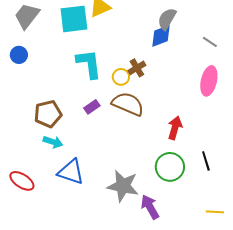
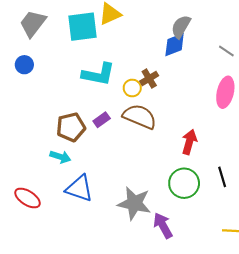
cyan L-shape: (89, 64) -> (98, 74), turned 108
brown pentagon: (48, 114) -> (71, 127), moved

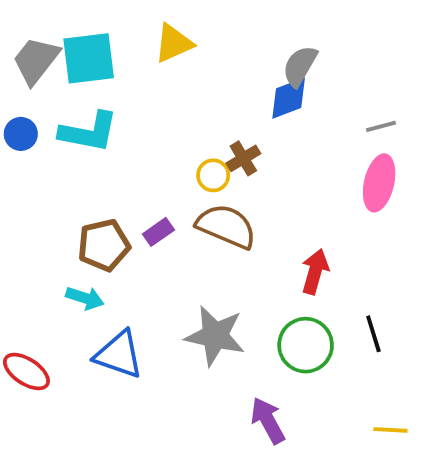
cyan square: (83, 27) -> (89, 58), moved
gray line: (226, 51) -> (381, 126), moved, turned -49
cyan L-shape: (98, 74) -> (89, 132), moved
gray star: (134, 203) -> (215, 336), moved

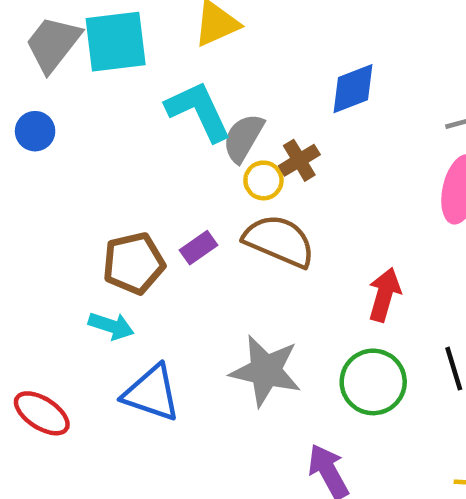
gray semicircle: (300, 66) -> (243, 138), moved
cyan L-shape: (89, 132) -> (199, 111), moved, turned -126

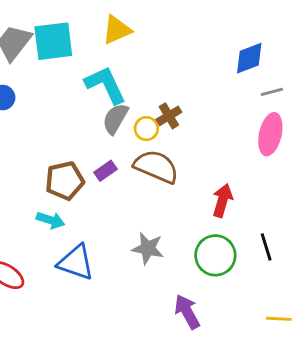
blue diamond: (353, 89) -> (249, 58), moved
gray semicircle: (243, 138) -> (115, 119), moved
gray star: (266, 371) -> (148, 248), size x0.7

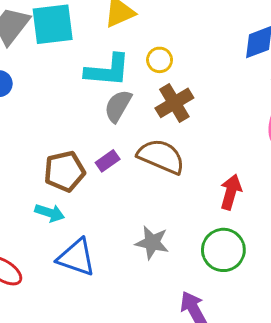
cyan L-shape: (105, 85) -> (108, 70), turned 120
brown cross: (169, 116) -> (174, 103), size x1.4
yellow circle: (146, 129) -> (160, 60), moved

